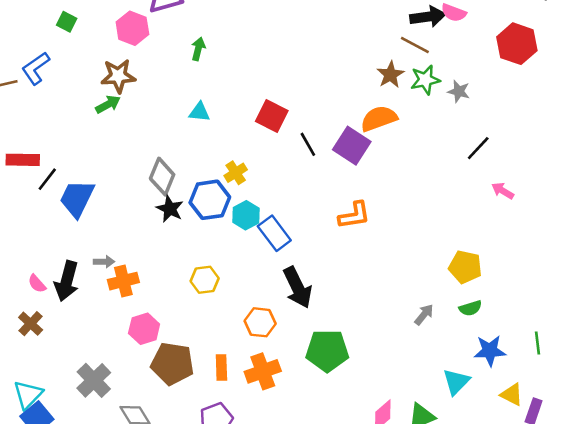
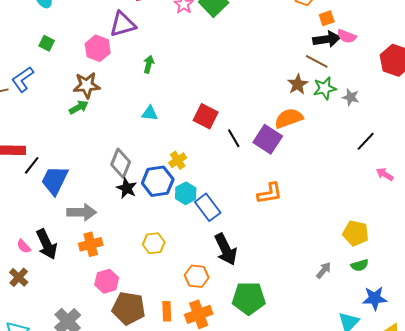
gray arrow: (104, 262) -> (82, 212), moved, size x1.8
black arrow: (67, 281) -> (47, 244), turned -40

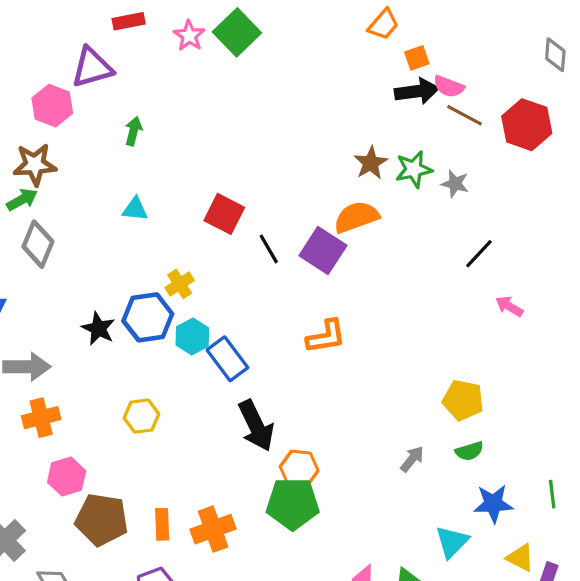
brown line: (317, 61) -> (465, 115), moved
gray diamond: (121, 163) -> (38, 244), moved
orange hexagon: (197, 276) -> (299, 469), moved

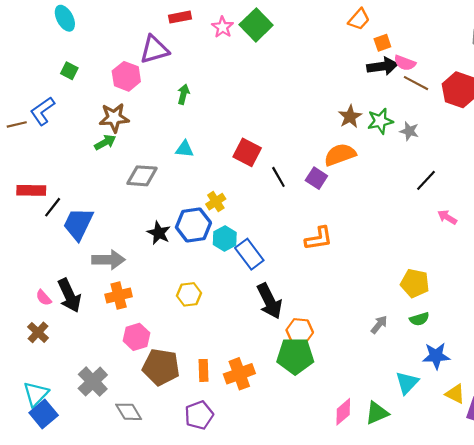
gray diamond: (38, 244) -> (142, 176), moved, turned 72
purple square: (323, 251) -> (316, 178), size x0.7

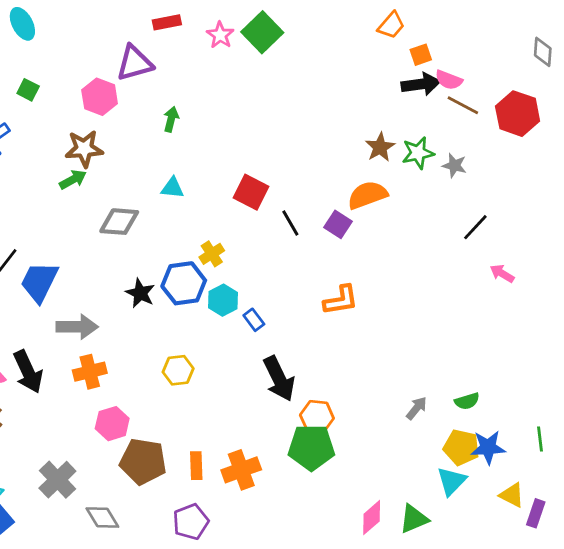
blue rectangle: (249, 254) -> (254, 320), size x0.6
yellow pentagon: (415, 283) -> (461, 447), moved

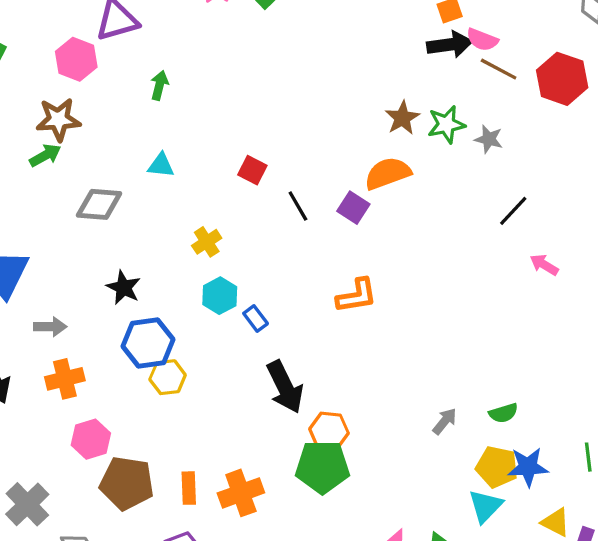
red square: (251, 192) -> (252, 170), size x0.7
blue hexagon: (184, 283) -> (148, 343), moved
gray arrow: (77, 327) -> (50, 327), size x0.7

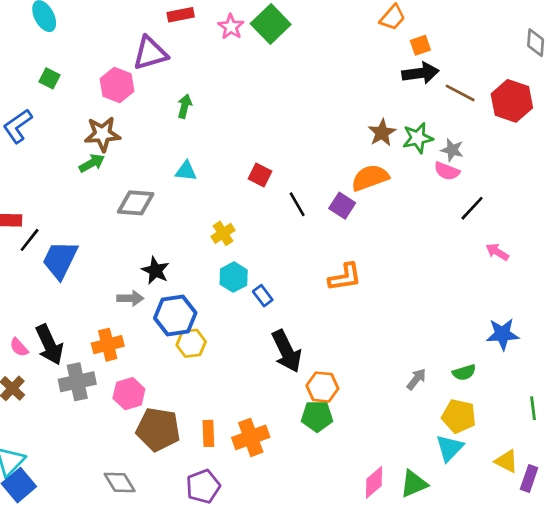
pink semicircle: (482, 40) -> (447, 171), moved
gray arrow: (50, 327) -> (130, 298), moved
green pentagon: (322, 467) -> (317, 416), size x0.7
blue star: (528, 467) -> (503, 334), moved
gray cross: (27, 504) -> (77, 382), moved, turned 32

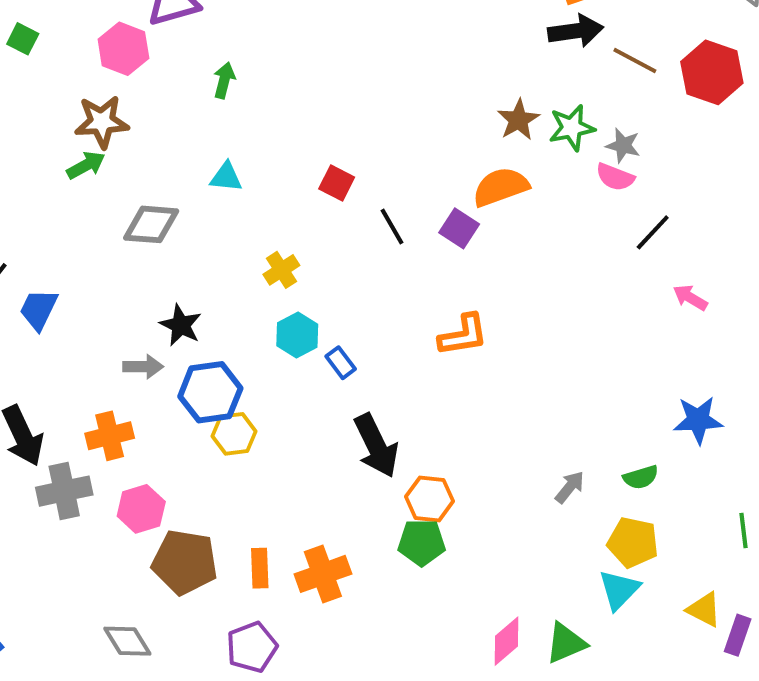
blue trapezoid: (60, 260) -> (39, 309), size x0.7

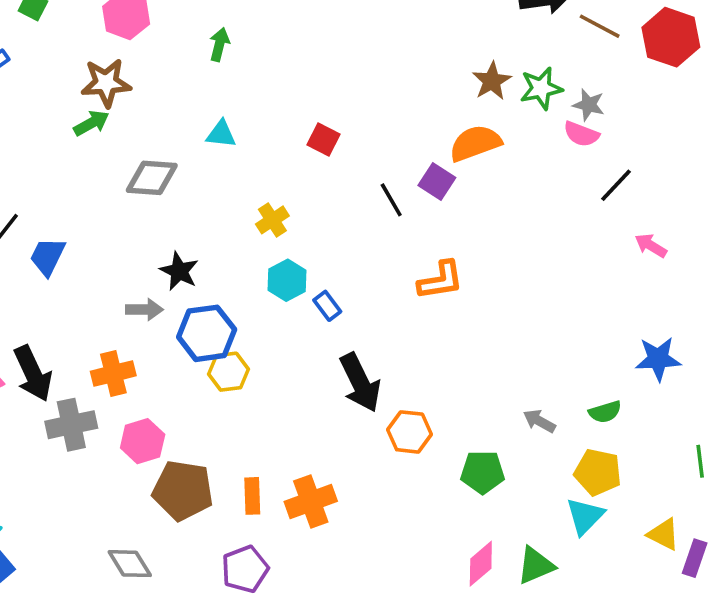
black line: (392, 226) -> (391, 200), moved
gray arrow: (570, 487) -> (539, 421), turned -100
green pentagon: (422, 542) -> (483, 472), moved

